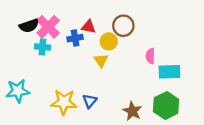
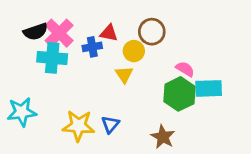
cyan cross: (42, 47) -> (52, 58), size x1.5
pink semicircle: (150, 56) -> (185, 69), turned 120
green hexagon: (166, 105) -> (179, 94), moved

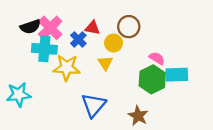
blue cross: (92, 47) -> (78, 39), turned -35
blue triangle: (110, 124) -> (94, 105), size x1.6
yellow star: (78, 126) -> (67, 68), moved

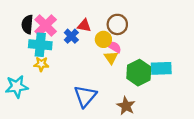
black semicircle: (30, 27) -> (27, 24), turned 114
pink semicircle: (157, 58) -> (114, 47), moved
yellow triangle: (105, 63) -> (111, 58), moved
yellow star: (67, 68) -> (41, 64), moved, size x0.6

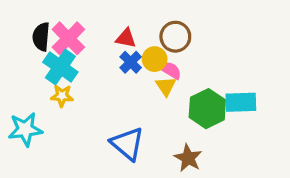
blue cross: (71, 36) -> (131, 62), moved
cyan cross: (40, 45) -> (60, 67), turned 30
blue triangle: (85, 96) -> (127, 144), turned -30

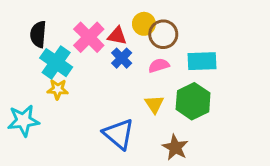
pink cross: (68, 38) -> (89, 37), moved
yellow circle: (155, 59) -> (144, 24), moved
pink semicircle: (171, 70) -> (159, 65), turned -48
yellow triangle: (166, 86) -> (154, 104), moved
cyan rectangle: (241, 102) -> (202, 61), moved

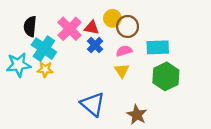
green hexagon: (193, 101) -> (166, 76), moved
yellow triangle: (154, 104) -> (122, 71), moved
cyan star: (23, 121) -> (18, 65), moved

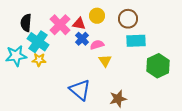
brown circle: (128, 26) -> (128, 19), moved
pink semicircle: (124, 51) -> (97, 45), moved
green hexagon: (166, 76) -> (158, 66), moved
brown star: (137, 115) -> (118, 99), turned 30

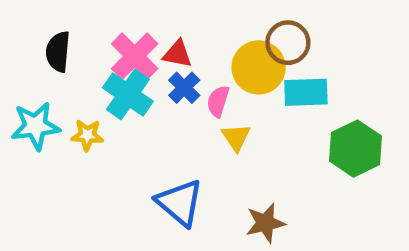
yellow circle: (97, 16) -> (259, 67), moved, size x1.5
cyan cross: (38, 42) -> (128, 94), moved
pink semicircle: (97, 45) -> (218, 101), turned -56

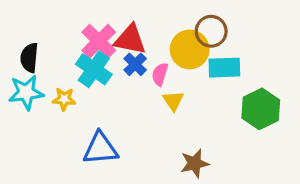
black semicircle: (58, 52) -> (29, 58), moved
red triangle: (177, 54) -> (130, 40), size x1.5
blue triangle: (180, 203) -> (100, 149), moved, turned -45

